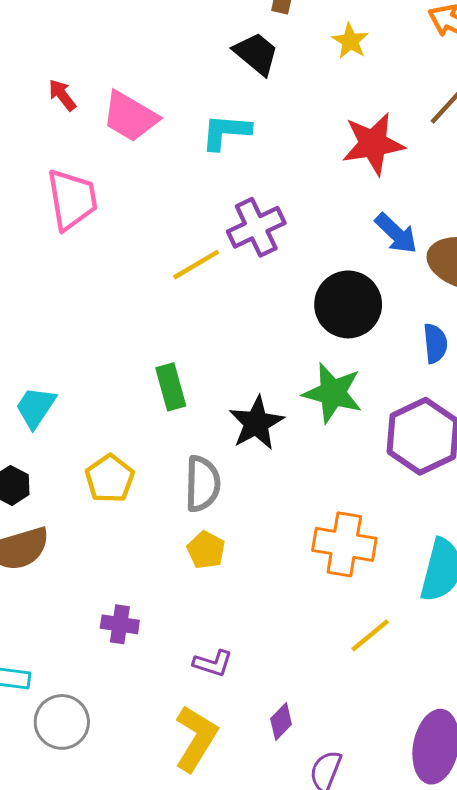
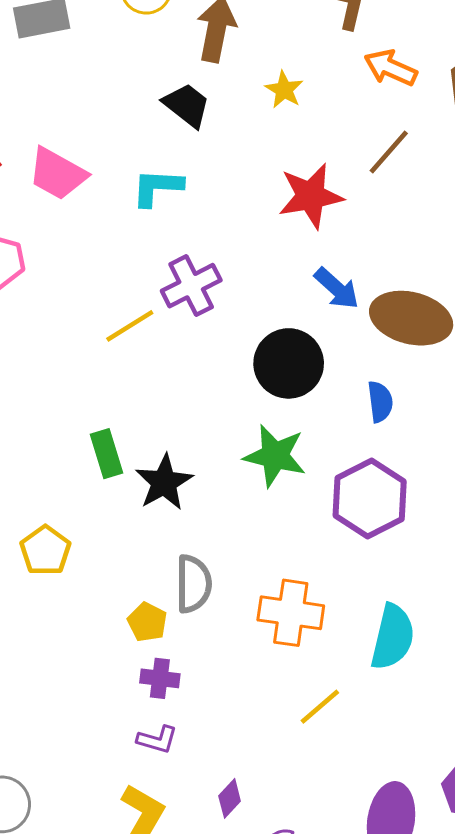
black star: (256, 423) -> (164, 482), moved
gray semicircle: (202, 484) -> (193, 584), moved
purple cross: (120, 624) -> (160, 678), moved

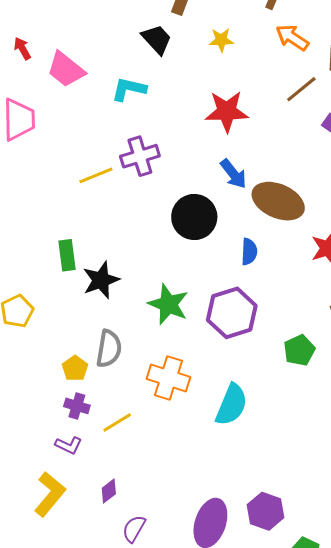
yellow star: (284, 90) -> (221, 40), turned 30
brown line: (389, 152) -> (301, 89), moved
green star: (275, 456) -> (168, 304), moved
yellow line: (320, 707) -> (117, 422), moved

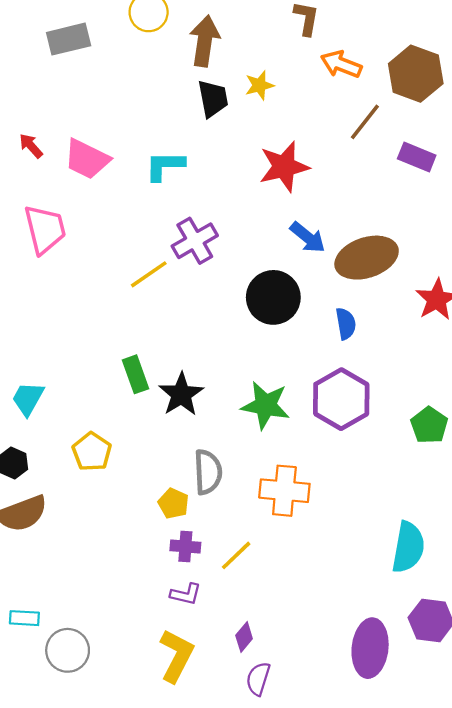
black trapezoid: (157, 39) -> (213, 99), moved, turned 44
brown ellipse: (278, 201) -> (367, 258), turned -30
cyan semicircle: (231, 405) -> (408, 547), moved
purple semicircle: (134, 529) -> (258, 679), moved

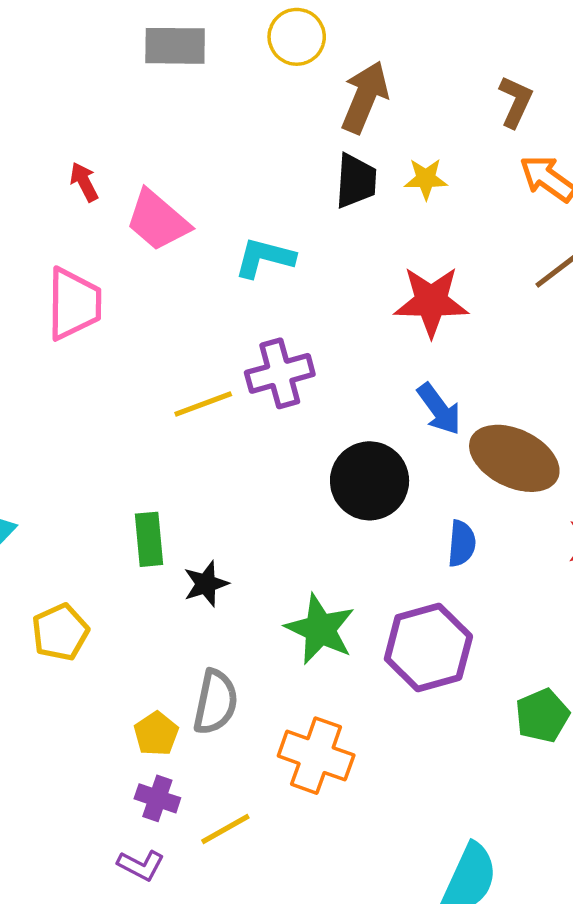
brown ellipse: (367, 258) -> (514, 458), turned 30
black star: (181, 394) -> (206, 584), size x0.7

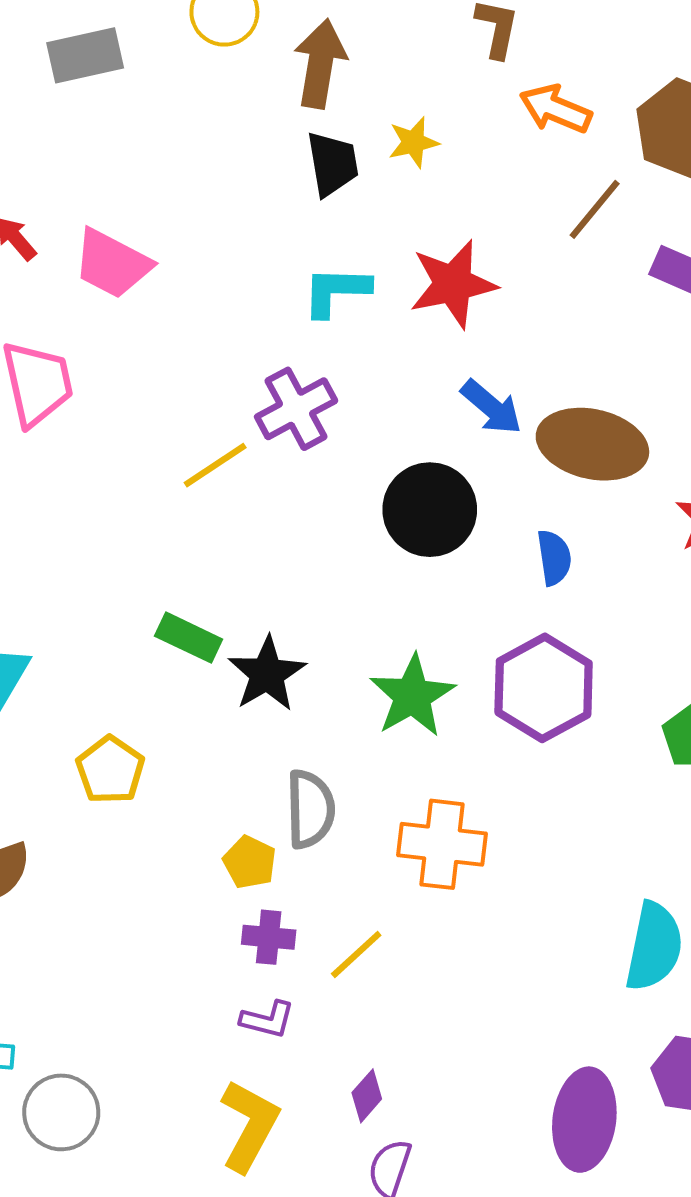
cyan L-shape: (265, 258) -> (336, 291), moved
green rectangle: (149, 539) -> (189, 638), turned -46
black star: (206, 584) -> (267, 674), size x1.4
green star: (320, 629) -> (412, 696), turned 30

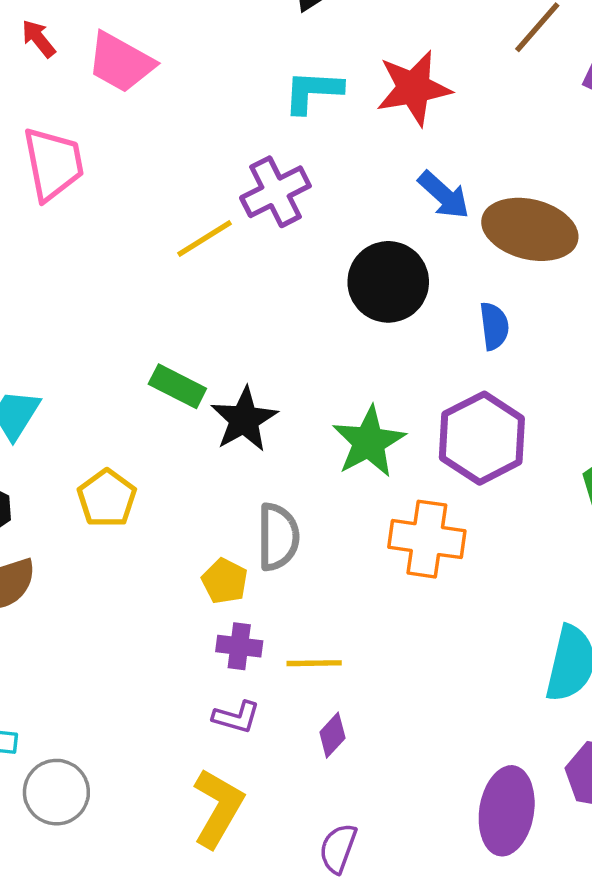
orange cross: (442, 844) -> (427, 539), moved
yellow line: (356, 954) -> (314, 663), turned 40
purple diamond: (367, 1096) -> (332, 735), moved

